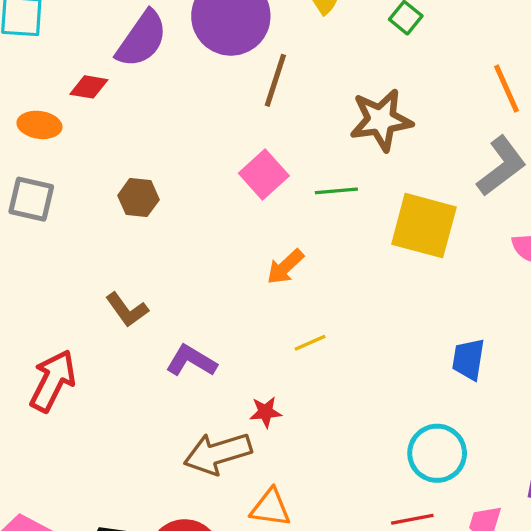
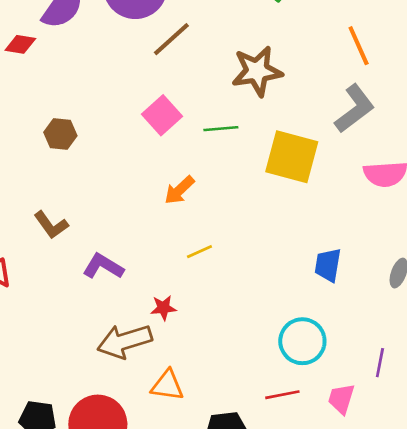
brown line: (275, 80) -> (171, 39), turned 30

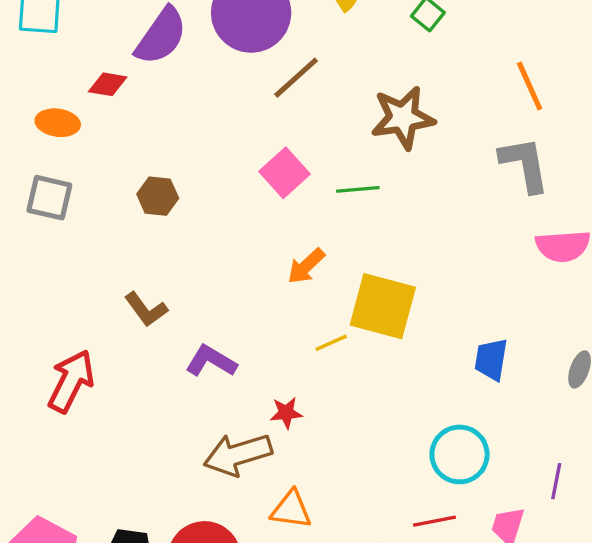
gray L-shape: (355, 109) -> (525, 164), turned -63
yellow square: (292, 157) -> (383, 306), moved

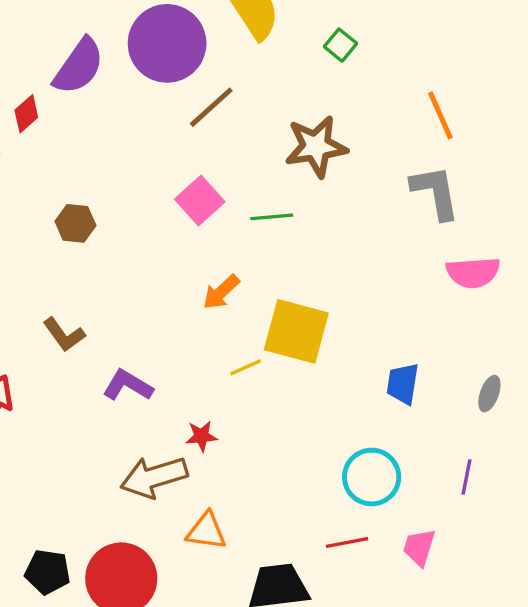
red diamond: (108, 84) -> (26, 114), turned -51
purple line: (556, 481) -> (467, 477), moved

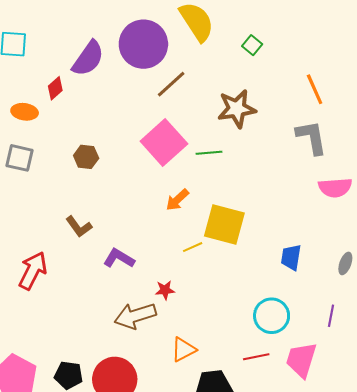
pink square: (200, 200) -> (164, 143), size x1.5
orange triangle: (206, 531) -> (183, 350), moved, turned -36
pink trapezoid: (419, 547) -> (301, 360), size x1.5

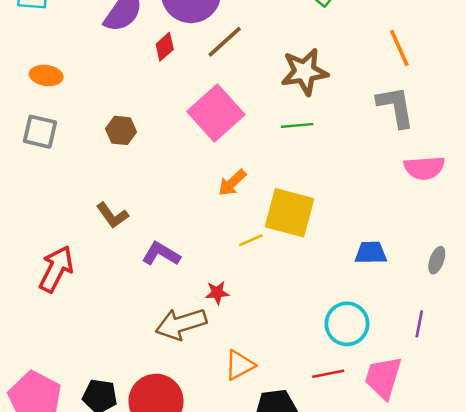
red diamond: (55, 88) -> (165, 47), moved
green line: (209, 153) -> (297, 125), moved
blue trapezoid: (291, 257) -> (371, 253), turned 80

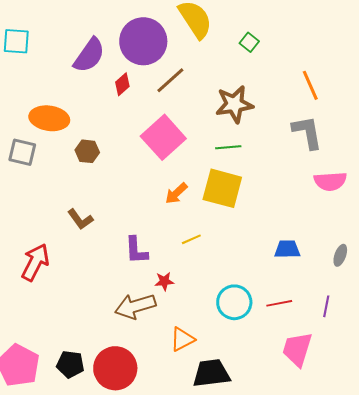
orange ellipse: (46, 75) -> (49, 118), moved, size x1.5
yellow square: (290, 213) -> (222, 188), moved
purple L-shape: (161, 254) -> (136, 250), moved, turned -124
cyan circle: (347, 324) -> (234, 302), moved
red line: (328, 374) -> (279, 303), moved

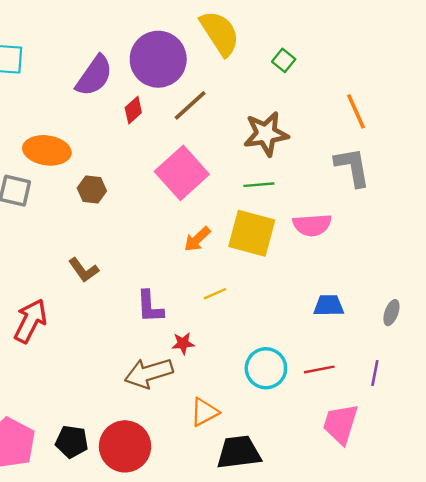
pink semicircle: (330, 181) -> (312, 225), moved

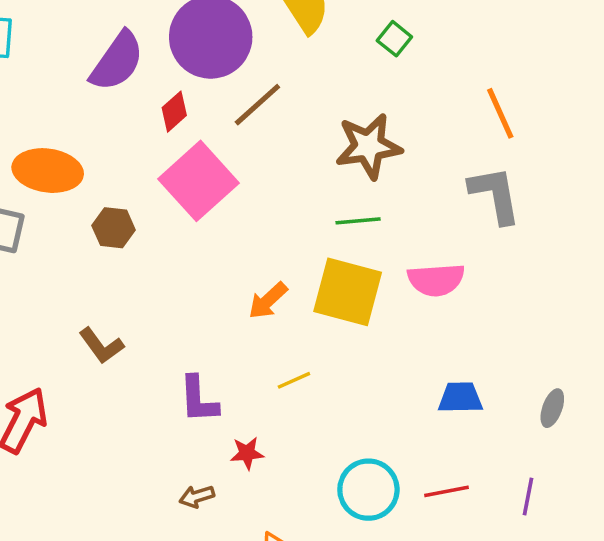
pink square: (182, 173) -> (199, 181), moved
brown arrow: (149, 373) -> (197, 497), size x0.5

